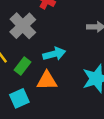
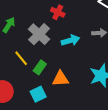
cyan arrow: (54, 54) -> (70, 40), moved

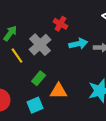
cyan arrow: (70, 40) -> (78, 44), moved
yellow line: (21, 58) -> (17, 56), moved

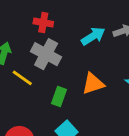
red cross: (60, 24) -> (43, 23), moved
orange triangle: (59, 91) -> (93, 84), moved

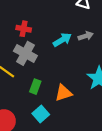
orange triangle: (93, 84) -> (63, 93), moved

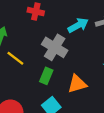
gray cross: (25, 53) -> (55, 47), moved

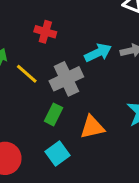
gray cross: (55, 47) -> (66, 79), turned 30
yellow line: (15, 58) -> (27, 74), moved

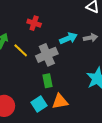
green rectangle: (54, 114) -> (47, 81), moved, turned -40
orange triangle: (92, 127) -> (60, 102), moved

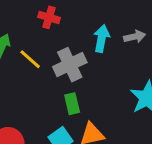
cyan arrow: (68, 38) -> (102, 39), turned -54

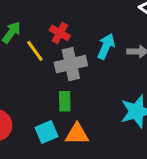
red cross: (49, 17) -> (60, 33), moved

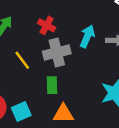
yellow line: (35, 51) -> (22, 60), moved
cyan square: (47, 132) -> (21, 111), moved

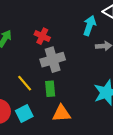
cyan arrow: (87, 36) -> (90, 26), moved
yellow line: (22, 60) -> (25, 83), moved

